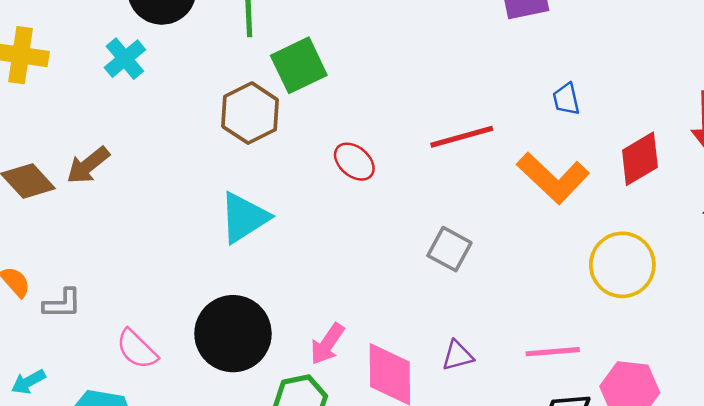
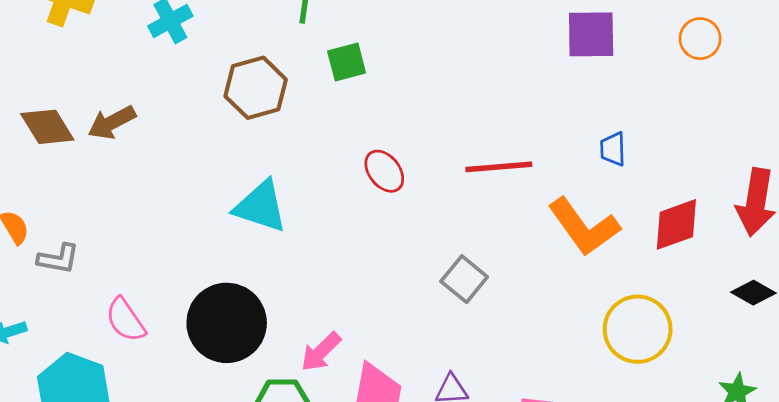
green square: (299, 65) -> (347, 62), size x0.7
brown hexagon: (250, 113) -> (256, 88), moved
cyan triangle: (244, 217) -> (261, 206), turned 40

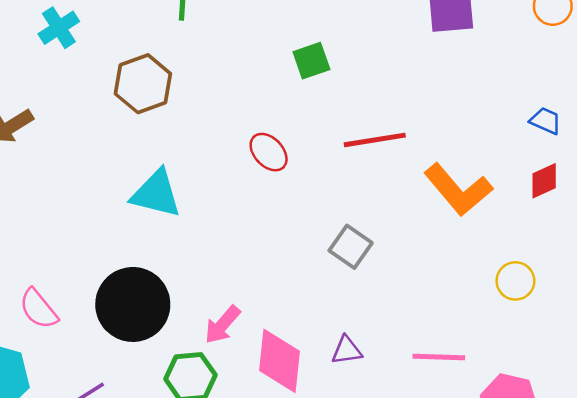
green square: (347, 62) -> (311, 61), moved
blue trapezoid: (613, 149) -> (545, 121), moved, turned 120
red diamond: (676, 224) -> (544, 181), size x0.7
yellow circle: (638, 329) -> (515, 281), size x0.6

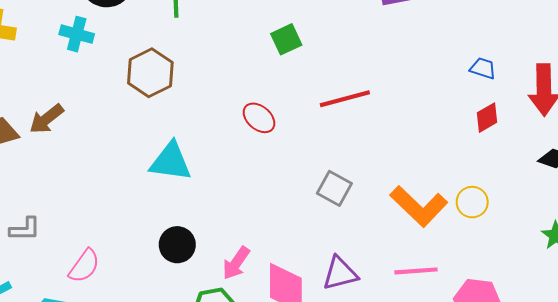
cyan cross: (59, 28) -> (77, 34), turned -36
orange L-shape: (458, 190) -> (419, 206), moved
black circle: (133, 304) -> (177, 245), moved, size x0.6
pink semicircle: (39, 309) -> (84, 266), turned -99
purple triangle: (347, 350) -> (340, 273), size x1.4

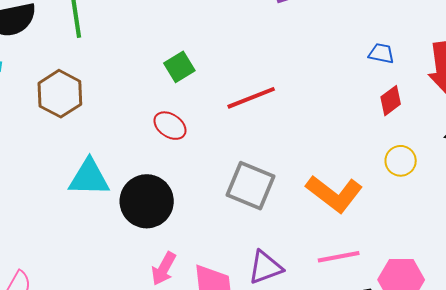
green square: (286, 39) -> (179, 67), moved
gray square: (334, 188) -> (251, 186), size x1.4
yellow circle: (472, 202) -> (401, 161), moved
black circle: (177, 245) -> (147, 201), moved, size x1.5

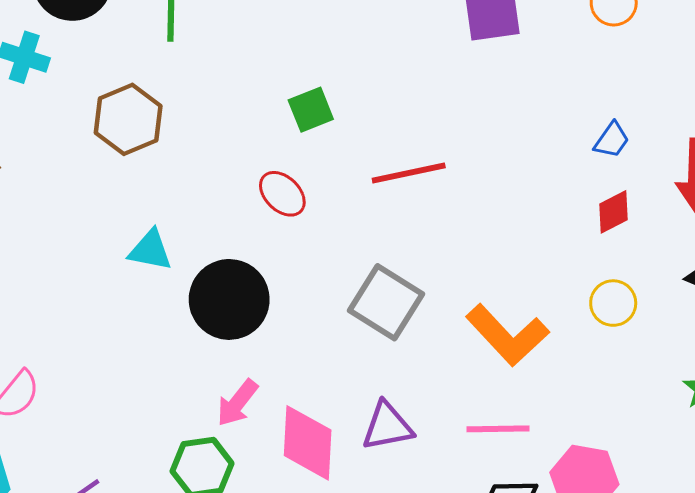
blue trapezoid: (381, 53) -> (612, 140), turned 104
cyan triangle: (89, 178) -> (150, 250), size x0.7

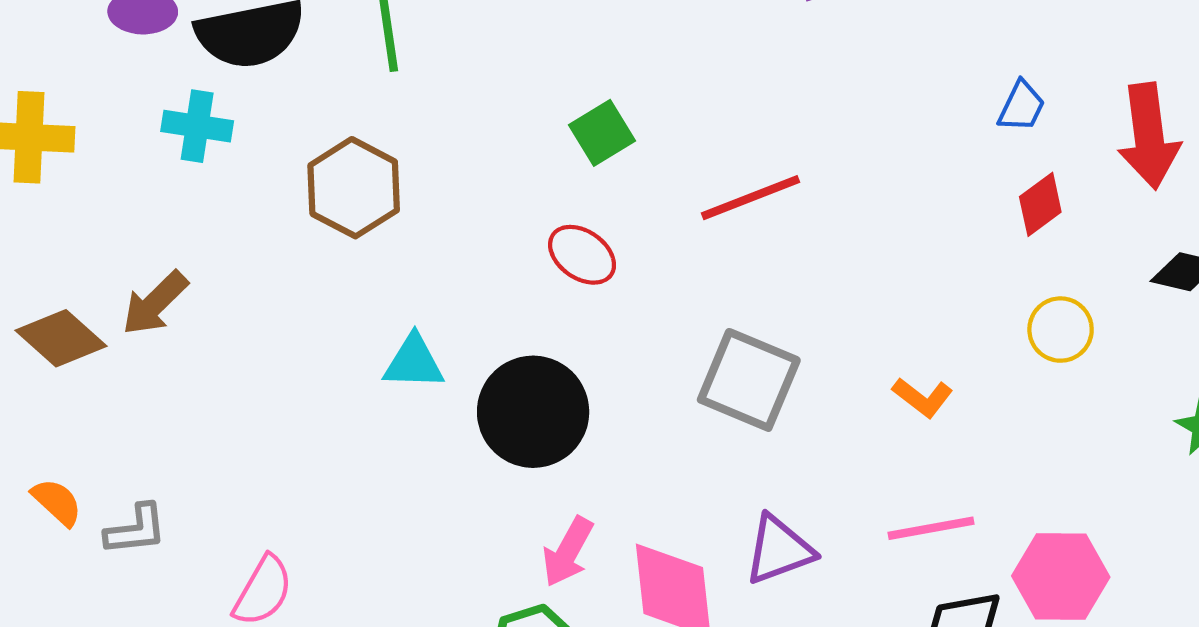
orange L-shape: (507, 335) -> (923, 397), size x0.5

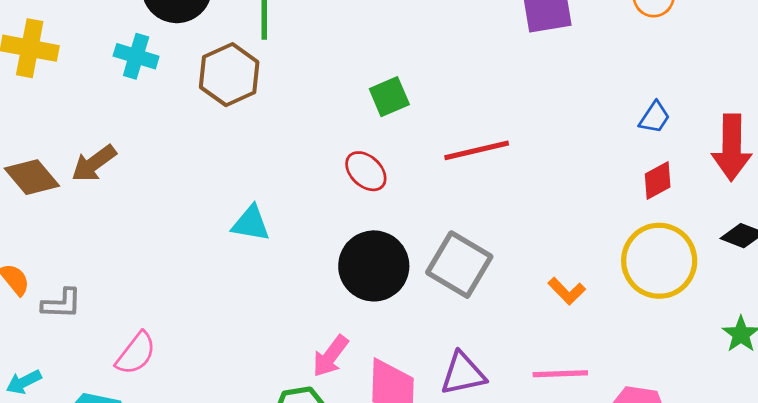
brown hexagon: (354, 188) -> (229, 75), moved
yellow circle: (1061, 330) -> (659, 261), size x1.8
black circle: (533, 412) -> (374, 266), moved

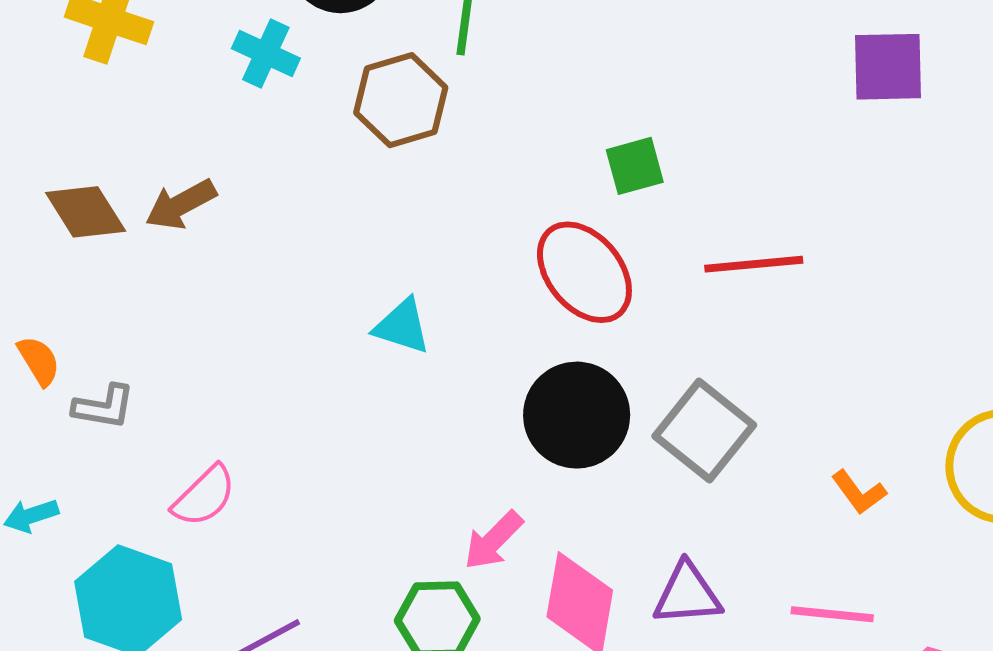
red ellipse: (366, 171) -> (584, 272), size x1.6

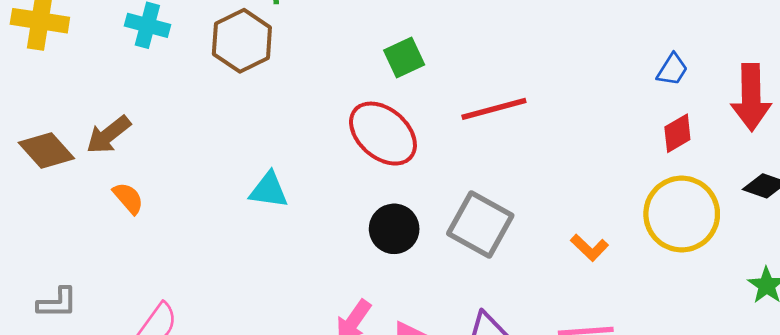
orange semicircle: (39, 361) -> (128, 198), moved
gray L-shape: (104, 407) -> (57, 303), moved
black circle: (577, 415) -> (394, 229), size x0.7

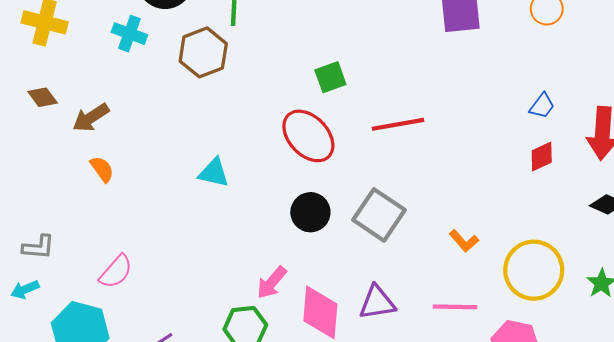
brown diamond: (46, 151) -> (43, 97), moved, size x0.7
yellow circle: (682, 214) -> (534, 270), moved

